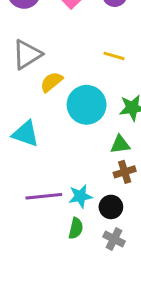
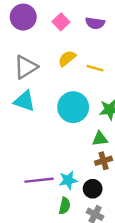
yellow semicircle: (51, 82) -> (67, 58), moved
cyan triangle: (26, 134) -> (24, 101), moved

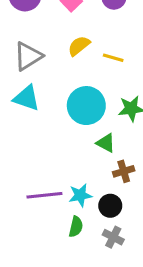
green triangle: (100, 139) -> (106, 143), moved, turned 35

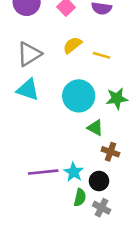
brown cross: (124, 171) -> (110, 152), turned 36
cyan star: (80, 195) -> (74, 172), turned -30
green semicircle: (76, 227) -> (80, 197), moved

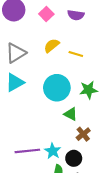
cyan triangle: (28, 90) -> (15, 82), turned -48
brown cross: (110, 152) -> (83, 134), turned 32

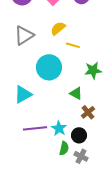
yellow line: (76, 54) -> (73, 45), moved
cyan triangle: (15, 82) -> (23, 94), moved
cyan circle: (57, 88) -> (49, 67), moved

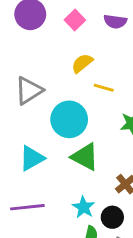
gray triangle: (24, 35) -> (29, 91), moved
green triangle: (76, 93) -> (85, 157), moved, size x1.5
purple line: (35, 128) -> (27, 207), moved

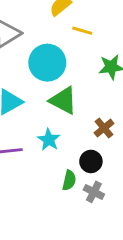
cyan star: (84, 207) -> (49, 140), moved

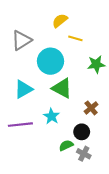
green semicircle: (69, 180) -> (66, 145), turned -128

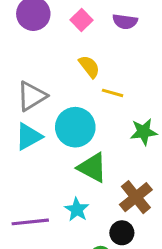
yellow semicircle: (60, 21) -> (89, 67), turned 91
cyan triangle: (23, 89) -> (29, 136), moved
brown cross: (91, 108) -> (136, 197), size x1.5

